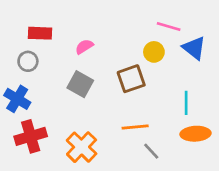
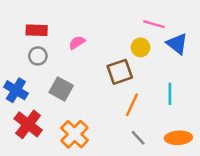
gray circle: (28, 61) -> (38, 56), moved
gray square: (80, 84) -> (61, 89), moved
orange line: (135, 127) -> (132, 105), moved, turned -60
orange ellipse: (195, 134) -> (178, 138), moved
red cross: (31, 136) -> (28, 124), turned -36

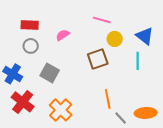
pink line: (154, 24) -> (102, 20), moved
cyan line: (170, 94) -> (138, 61), moved
orange line: (132, 105) -> (108, 99), moved, turned -36
gray line: (138, 138) -> (121, 118), moved

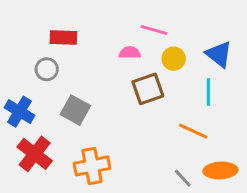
red rectangle: (30, 25) -> (63, 38), moved
pink semicircle: (63, 35) -> (130, 53), moved, turned 32
orange line: (108, 99) -> (193, 131), moved, turned -54
orange cross: (61, 110) -> (92, 166), turned 35

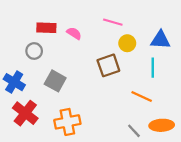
pink semicircle: (130, 53) -> (74, 33), moved, turned 32
blue triangle: (219, 54) -> (161, 40), turned -35

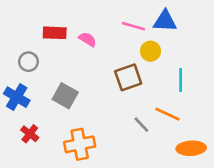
blue triangle: (161, 40) -> (165, 21), moved
gray circle: (34, 51) -> (28, 62), moved
red cross: (25, 113) -> (30, 134), size x0.6
gray line: (134, 131) -> (141, 125), moved

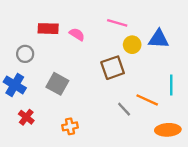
blue triangle: (165, 21) -> (159, 39), moved
cyan line: (181, 80) -> (171, 85), moved
orange cross: (80, 144) -> (70, 126), size x0.6

